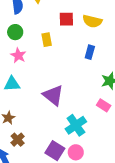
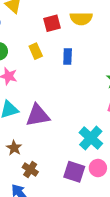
blue rectangle: (90, 52) -> (68, 56), moved
purple triangle: (53, 95) -> (38, 115), moved, turned -35

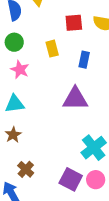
purple triangle: (38, 115) -> (75, 99), moved
brown star: (14, 148) -> (13, 135), moved

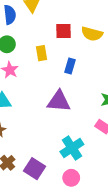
purple square: (71, 179) -> (35, 169), moved

